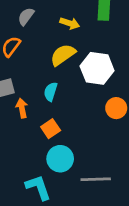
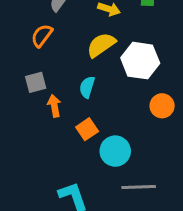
cyan circle: (60, 159) -> (115, 151), moved

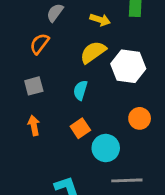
orange arrow: (54, 106) -> (34, 125), moved
orange circle: (162, 106) -> (140, 118), moved

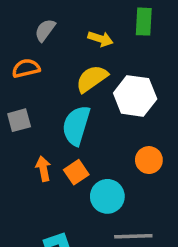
orange semicircle: (39, 44) -> (26, 68), turned 40
cyan semicircle: (80, 90) -> (76, 125), size x1.6
orange arrow: (34, 125) -> (43, 169), moved

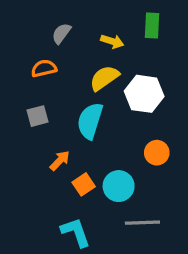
orange arrow: (43, 169) -> (60, 161), turned 55
orange square: (76, 172) -> (84, 184), moved

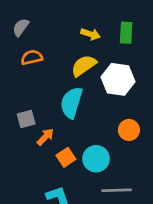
green rectangle: (152, 25) -> (126, 33), moved
gray semicircle: (61, 33) -> (21, 27), moved
gray square: (38, 116) -> (26, 119), moved

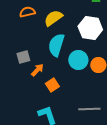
yellow semicircle: (84, 66) -> (53, 18), moved
cyan circle: (96, 159) -> (78, 60), moved

